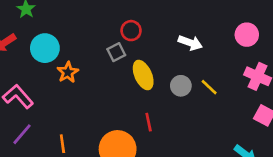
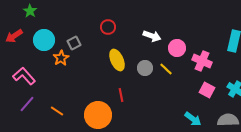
pink circle: (247, 35) -> (177, 48), moved
gray square: (116, 52) -> (74, 43), moved
orange line: (62, 144) -> (57, 111), turned -48

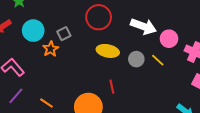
red circle: (108, 27) -> (99, 17), size x1.6
white arrow: (152, 36) -> (143, 26), size x1.4
yellow ellipse: (117, 60) -> (108, 51), turned -55

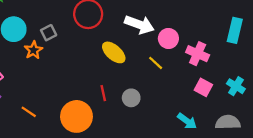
yellow ellipse: (108, 51) -> (114, 52), moved, turned 30
gray circle: (136, 59) -> (131, 98), moved

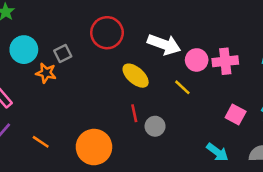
orange star: (33, 50) -> (46, 73), turned -30
pink cross: (198, 54) -> (225, 61), moved, turned -30
red line: (103, 93) -> (134, 113), moved

